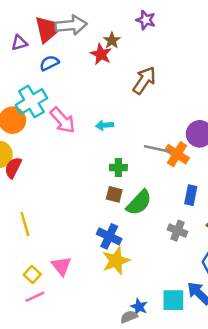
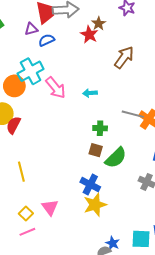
purple triangle: (19, 43) -> (31, 29), moved

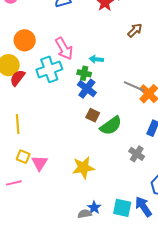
brown arrow: (124, 57) -> (135, 30), size x0.7
cyan cross: (31, 71) -> (49, 69), moved
green cross: (100, 128) -> (84, 73), moved
blue cross: (90, 185) -> (87, 89), moved
yellow square: (26, 213) -> (23, 157), moved, turned -32

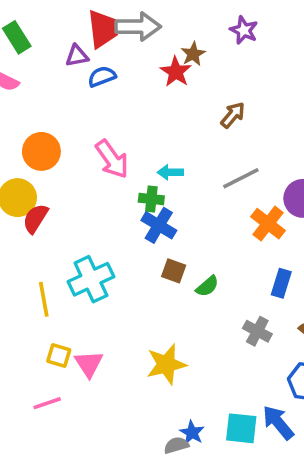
cyan cross: (49, 69) -> (91, 279), moved
gray line: (134, 86) -> (241, 178), moved, turned -45
green semicircle: (111, 126) -> (207, 286), size x0.6

